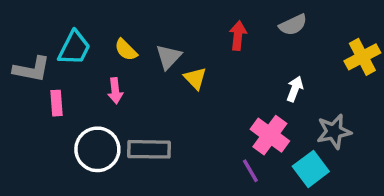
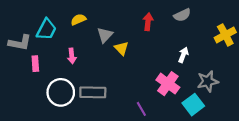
yellow semicircle: (126, 50) -> (78, 19), moved, turned 112
purple line: (250, 171) -> (141, 109), moved

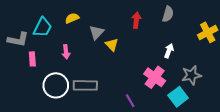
gray semicircle: (182, 15) -> (168, 14), turned -49

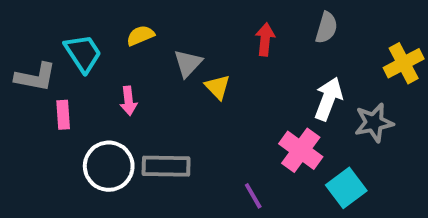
cyan trapezoid: (43, 27) -> (83, 53), turned -60
white arrow: (169, 51) -> (328, 99), size x1.5
gray star: (191, 75) -> (374, 123), moved

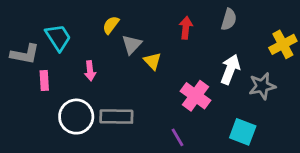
yellow semicircle: (140, 36) -> (111, 25), moved, turned -30
pink cross: (301, 150) -> (196, 96), moved
cyan square: (346, 188) -> (243, 132), turned -32

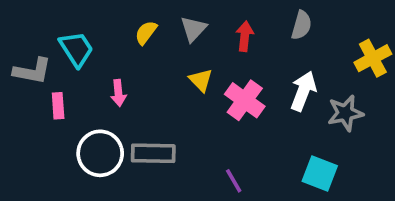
gray triangle: (132, 44) -> (193, 29), moved
pink cross: (196, 96) -> (245, 100), moved

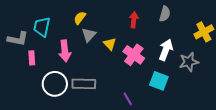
gray triangle: (193, 29) -> (89, 35), moved
cyan trapezoid: (76, 49) -> (42, 27), turned -135
pink arrow: (118, 93) -> (65, 51), size x1.5
cyan square: (320, 173) -> (159, 81), moved

